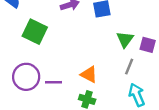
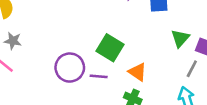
green square: (35, 32) -> (110, 48), moved
gray line: (129, 67) -> (192, 69), moved

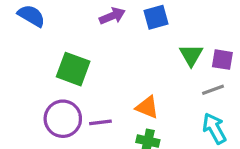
green square: (110, 48) -> (73, 69), moved
gray line: (192, 69) -> (213, 90), turned 54

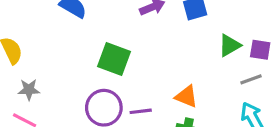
green triangle: (191, 55) -> (230, 45), turned 30

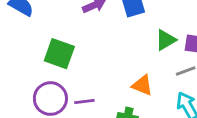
orange triangle: (186, 96) -> (142, 85), moved

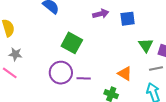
green triangle: (166, 40) -> (146, 45), turned -42

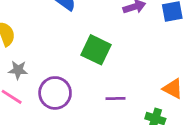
purple circle: (61, 73) -> (55, 93), moved

